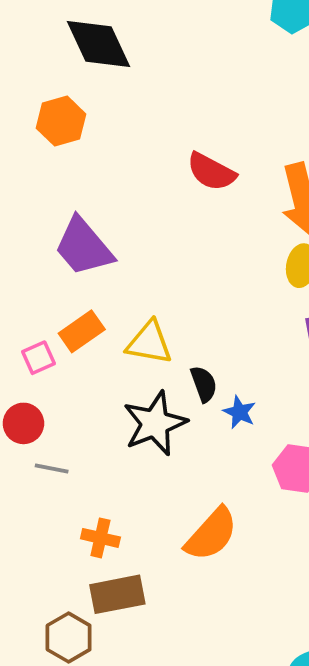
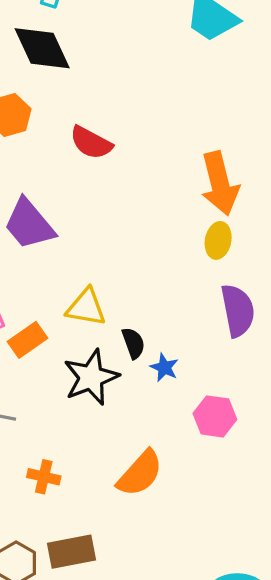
red semicircle: (211, 172) -> (91, 143), moved
orange rectangle: (82, 331) -> (28, 340), moved
brown rectangle: (117, 594) -> (71, 552), moved

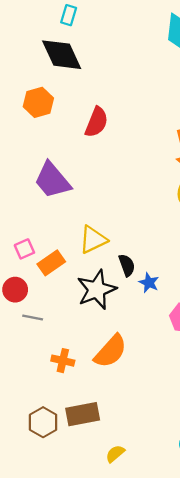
red semicircle: (91, 143) -> (97, 122), turned -96
yellow triangle: (86, 307) -> (93, 240), turned -36
orange semicircle: (140, 473) -> (111, 351), moved

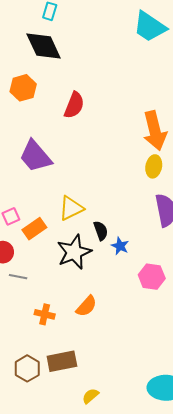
orange semicircle: (111, 351) -> (86, 306), size x0.7

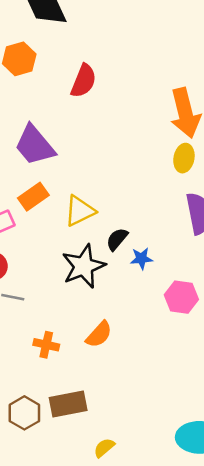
orange rectangle: (34, 229) -> (33, 197), moved
black semicircle: (101, 231) -> (117, 239), turned -120
blue star: (120, 246) -> (141, 258), turned -30

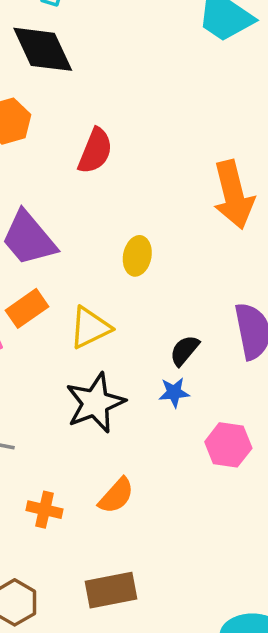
yellow ellipse: (184, 158) -> (137, 256), moved
black semicircle: (117, 239) -> (185, 350), moved
brown rectangle: (68, 404) -> (111, 590), moved

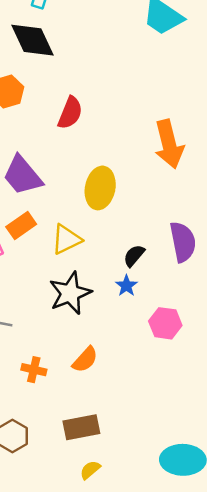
yellow ellipse: (137, 256) -> (100, 188), size x1.5
blue star: (174, 392) -> (126, 286), turned -30

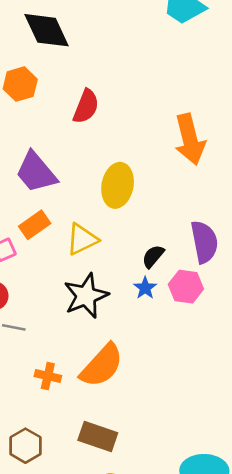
pink hexagon: (165, 323) -> (186, 287), moved
orange semicircle: (85, 360) -> (102, 365), size x1.6
brown rectangle: (81, 427) -> (98, 436), turned 30

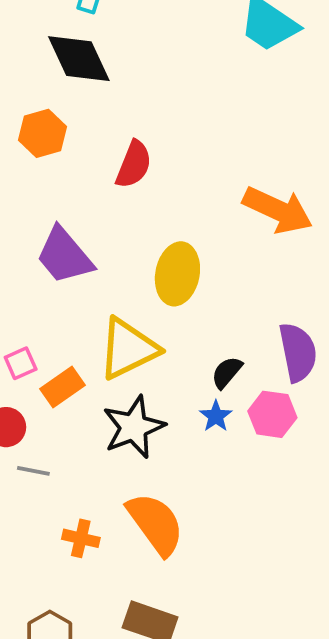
orange arrow: (190, 139) -> (278, 210), turned -51
orange rectangle: (35, 225) -> (63, 387), moved
yellow triangle: (82, 239) -> (128, 349), size x1.4
orange semicircle: (102, 365) -> (156, 524), turned -78

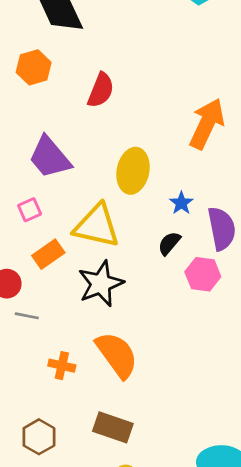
orange arrow: (278, 210) -> (207, 124), turned -90
yellow triangle: (128, 349) -> (97, 226), turned 39
pink square: (21, 363) -> (30, 210), moved
blue star: (216, 416) -> (181, 203), moved

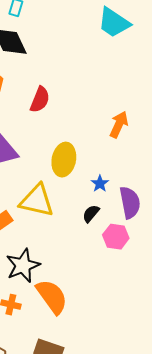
orange arrow: (207, 124) -> (119, 125), size x0.7
black star: (101, 284) -> (23, 266), moved

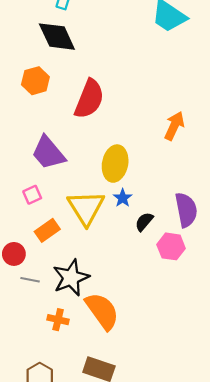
red semicircle: (40, 100) -> (89, 99), size x1.4
blue star: (100, 184) -> (123, 198), moved
yellow triangle: (37, 201) -> (86, 208), turned 45

